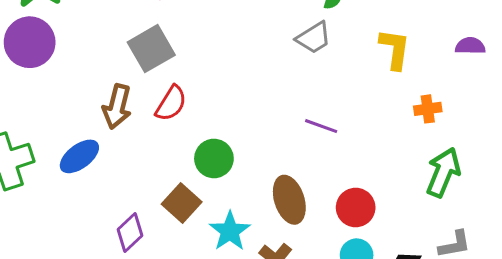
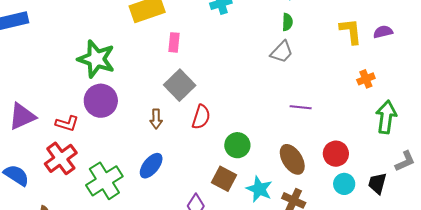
yellow L-shape: (395, 49) -> (351, 31), moved
brown arrow: (117, 107) -> (156, 119), moved, size x0.7

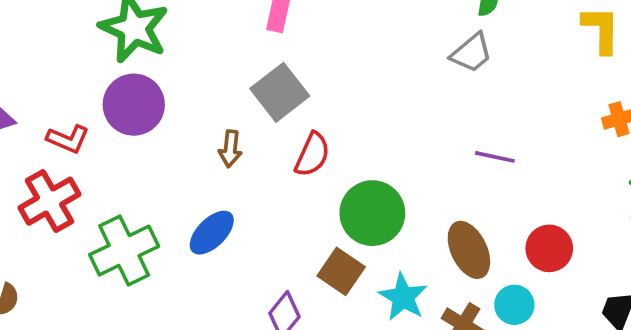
green circle: (237, 145) -> (372, 213), size x1.4
cyan circle: (344, 184) -> (514, 305), moved

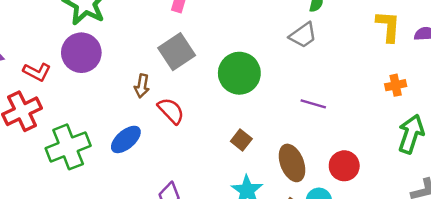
red semicircle: (312, 154) -> (171, 111), moved, turned -72
green circle: (372, 213) -> (239, 73), moved
brown square: (341, 271) -> (241, 140), moved, size x0.7

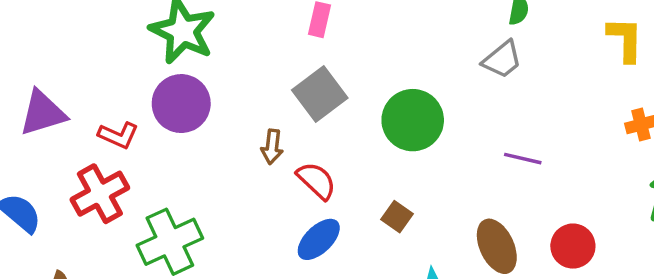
blue ellipse: (126, 139) -> (319, 239), moved
brown square: (241, 140) -> (397, 217), moved

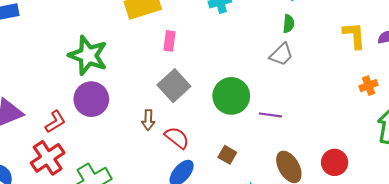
red L-shape: (118, 135) -> (55, 122), turned -50
purple line: (523, 159) -> (270, 115), moved

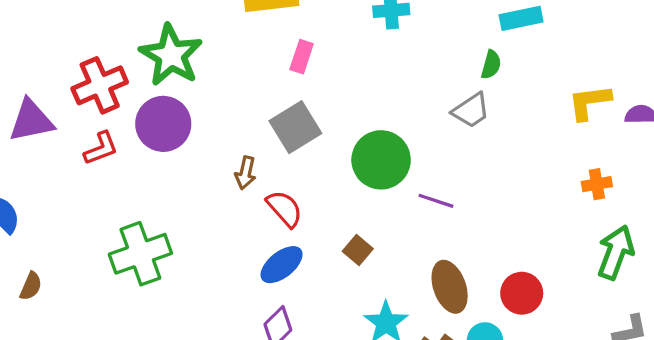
yellow L-shape: (354, 35) -> (589, 102), turned -104
red cross: (48, 158) -> (100, 85), moved

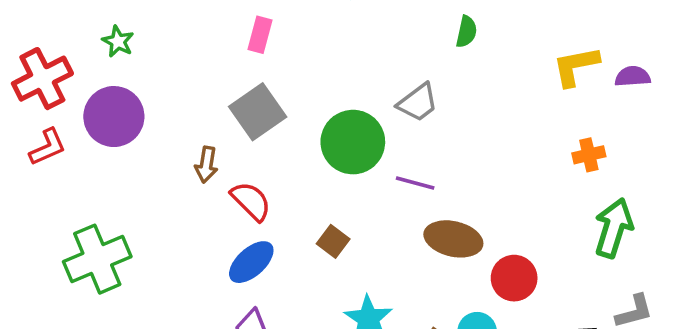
green star: (171, 55) -> (118, 41), size x0.5
gray trapezoid: (471, 110) -> (418, 102), moved
brown ellipse: (450, 287) -> (453, 239), moved, turned -54

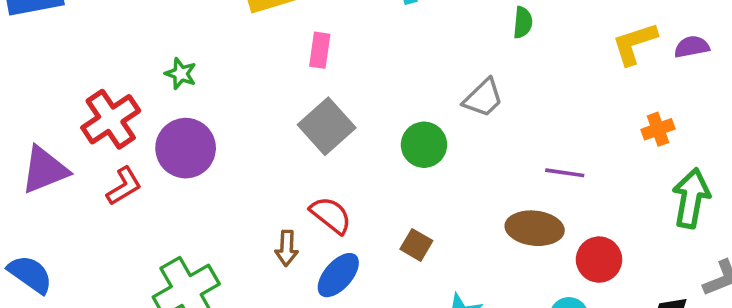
green circle: (353, 142) -> (424, 145), size x0.7
brown arrow: (206, 165) -> (287, 248), moved
purple line: (415, 183) -> (565, 173), moved

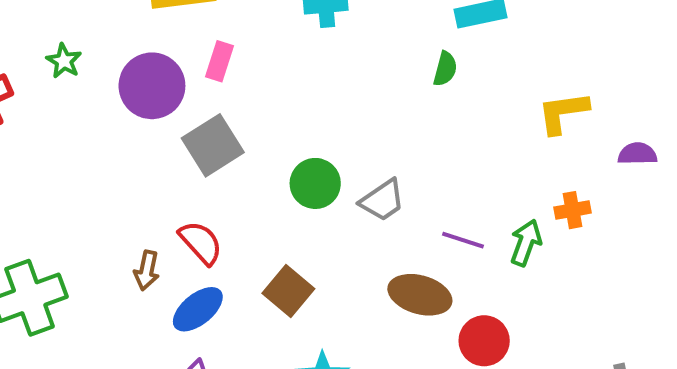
purple semicircle: (692, 47) -> (637, 154), moved
gray trapezoid: (483, 98) -> (382, 200), moved
purple circle: (186, 148) -> (152, 86), moved
green arrow: (691, 198) -> (526, 243), moved, size x0.7
brown square: (416, 245) -> (288, 291), size x1.4

